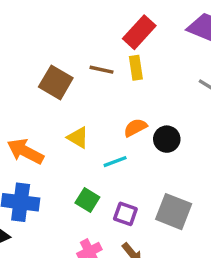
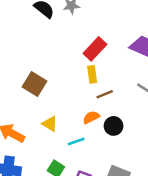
brown line: (101, 70) -> (105, 94), moved, turned -35

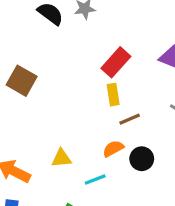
brown square: (35, 84) -> (22, 81), moved
yellow triangle: (50, 124) -> (61, 158), turned -35

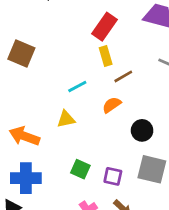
black circle: (142, 159) -> (142, 130), moved
cyan line: (95, 180) -> (77, 86), moved

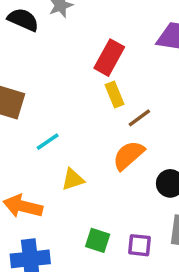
cyan line: (77, 86) -> (48, 142), moved
orange semicircle: (112, 105) -> (129, 155), size x1.4

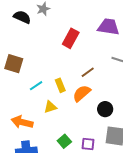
yellow rectangle: (115, 95) -> (60, 85), moved
green square: (98, 240) -> (64, 141), turned 32

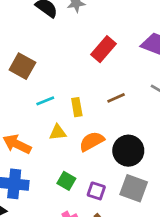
orange semicircle: (82, 93) -> (92, 141), moved
black circle: (105, 109) -> (128, 151), size x1.5
green square: (64, 141) -> (66, 181), turned -32

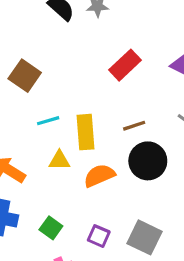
yellow rectangle: (77, 107) -> (86, 132), size x1.5
black circle: (128, 151) -> (148, 161), moved
green square: (66, 181) -> (51, 228), moved

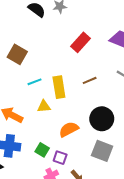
black circle: (148, 161) -> (102, 119), moved
orange semicircle: (99, 175) -> (69, 129), moved
purple square: (99, 236) -> (60, 158), moved

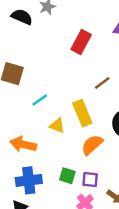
yellow rectangle: (59, 87) -> (82, 113), moved
yellow triangle: (44, 106) -> (57, 126), turned 40

